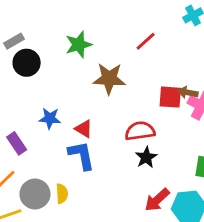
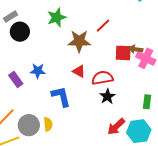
red line: (146, 41) -> (103, 26), moved
red triangle: (84, 129) -> (79, 71), moved
purple rectangle: (17, 143) -> (16, 79), moved

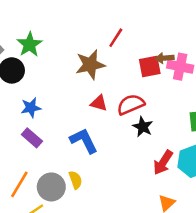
green star: (57, 18) -> (30, 44), moved
blue star: (38, 71) -> (31, 108), moved
purple rectangle: (16, 79) -> (32, 138), moved

